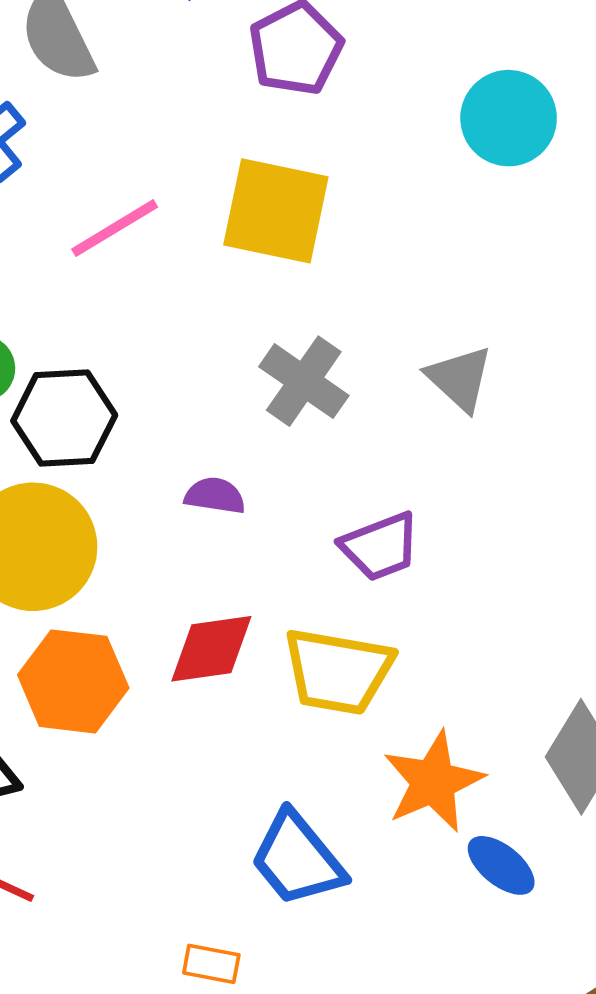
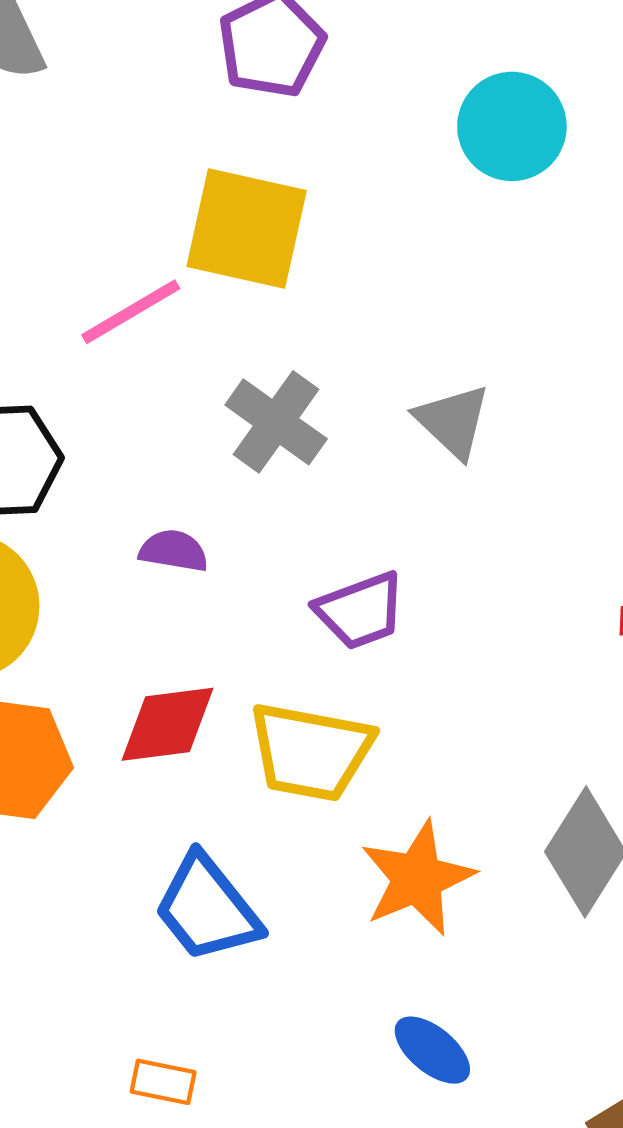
pink line: (115, 228) -> (131, 312), moved
blue trapezoid: (297, 859) -> (207, 908), moved
blue ellipse: (501, 865) -> (432, 1050), moved

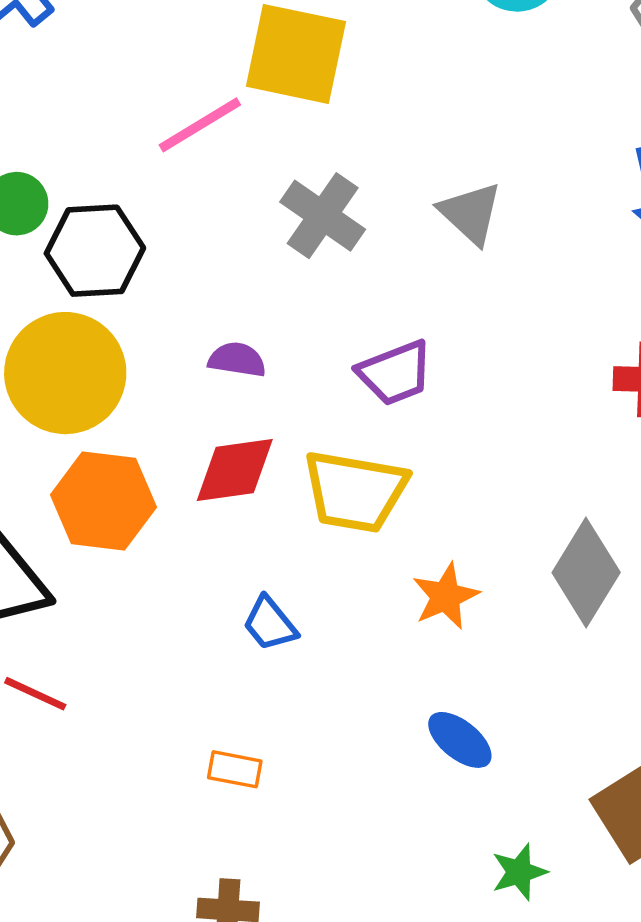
purple semicircle: (174, 551) -> (237, 360), moved
orange star: (417, 878) -> (446, 596), size x0.7
blue trapezoid: (207, 908) -> (270, 624), size x0.6

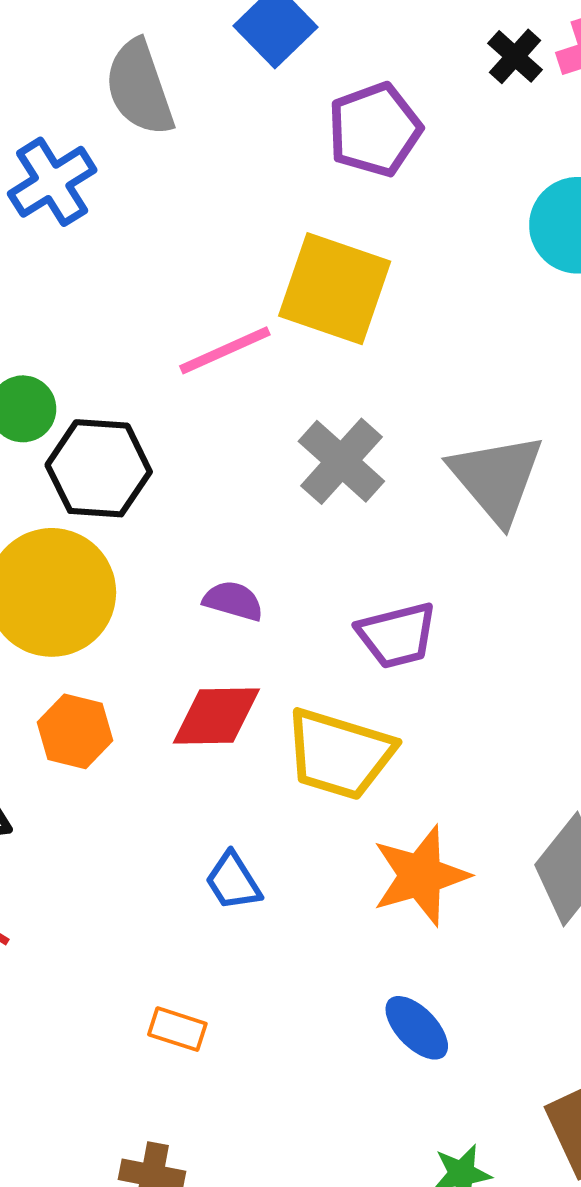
gray triangle: (471, 213) -> (497, 478), size x1.4
orange hexagon: (103, 501) -> (75, 731), size x0.7
orange star: (446, 596) -> (421, 876), size x1.4

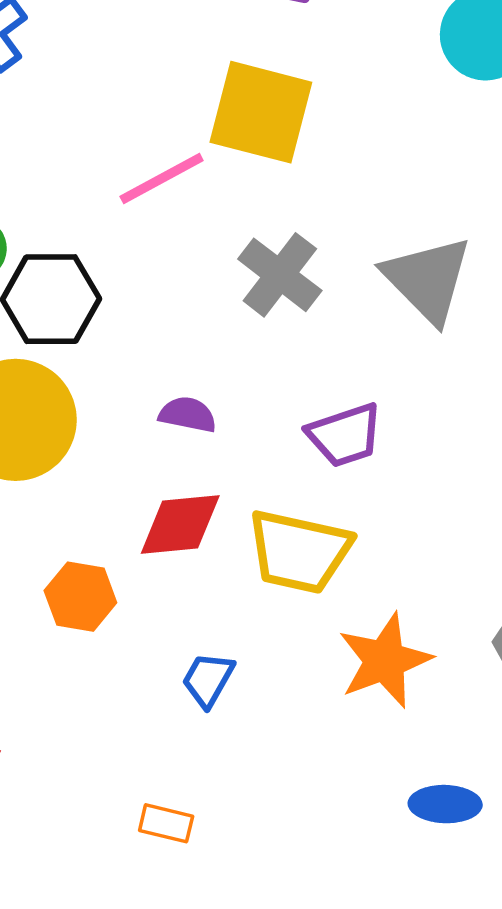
orange hexagon: (75, 731) -> (80, 597), moved
blue trapezoid: (233, 881) -> (208, 680), turned 66
blue ellipse: (417, 1028) -> (445, 804), moved, turned -40

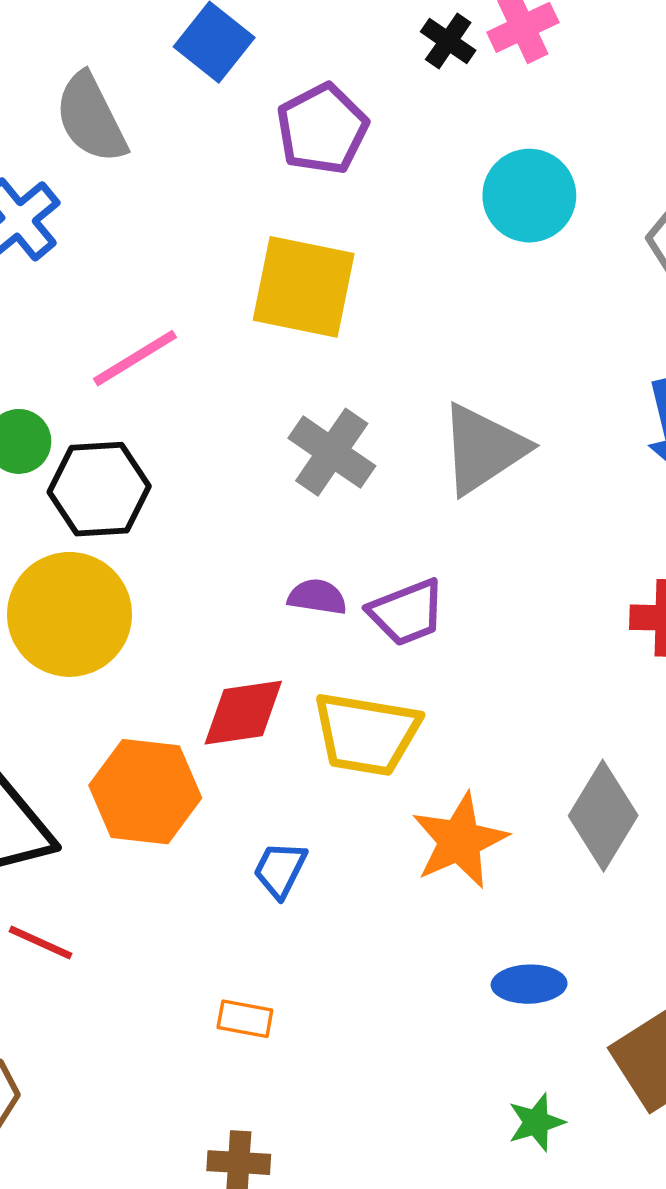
pink line: (162, 178) -> (135, 358), moved
gray triangle: (428, 279) -> (483, 449), turned 44
purple semicircle: (188, 415) -> (317, 597), moved
orange hexagon: (80, 597) -> (145, 792), size x1.5

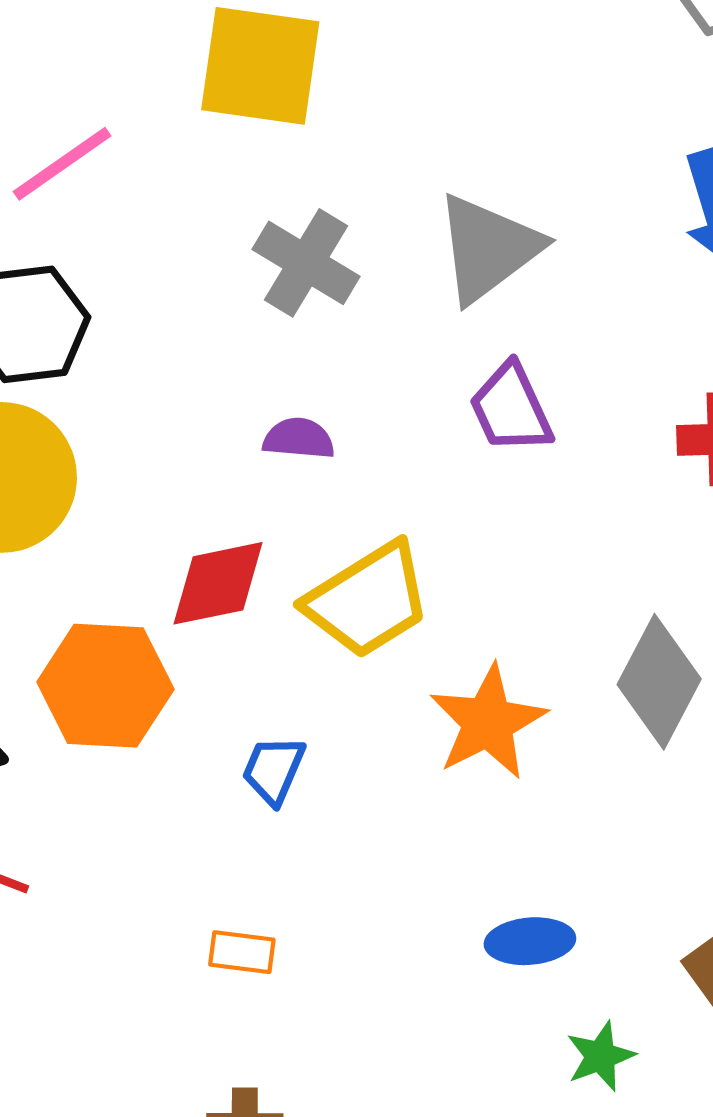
purple trapezoid: (407, 612) -> (511, 408), moved, turned 90
yellow trapezoid: (366, 734) -> (368, 600), turned -38
blue ellipse: (529, 984) -> (530, 941), moved

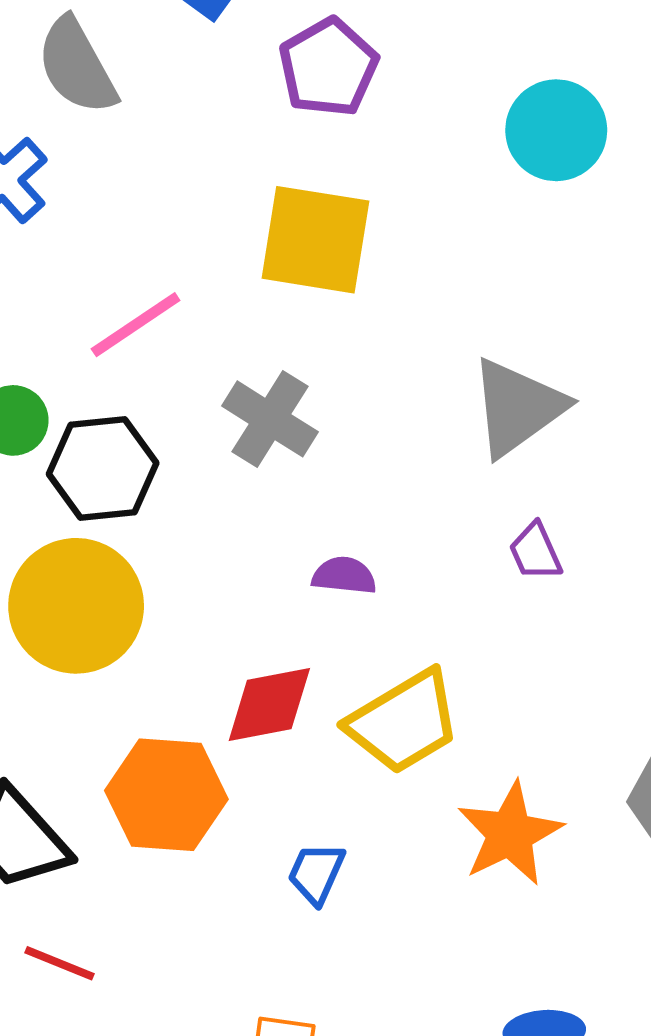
gray cross: (306, 263) -> (270, 419), moved
purple trapezoid: (511, 408) -> (535, 552), size x0.7

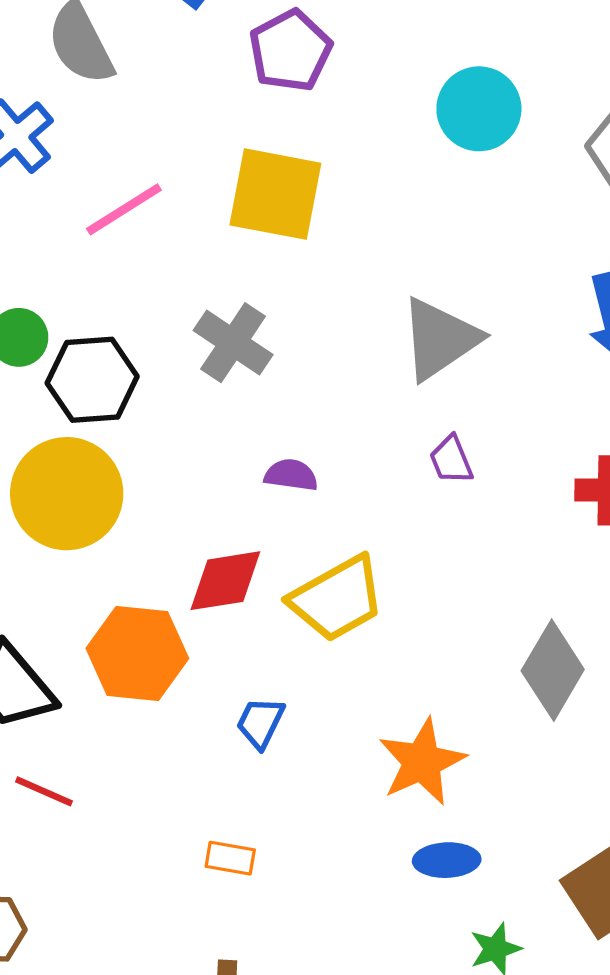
pink line: (136, 325) -> (124, 209), moved
orange star: (510, 834) -> (422, 762), moved

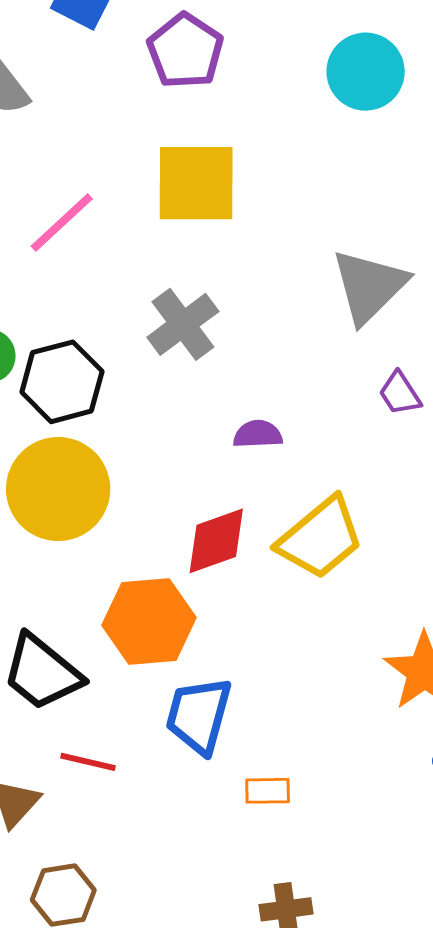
gray cross: (233, 343) -> (183, 324), turned 30
blue trapezoid: (260, 723) -> (199, 715), moved, size x1.6

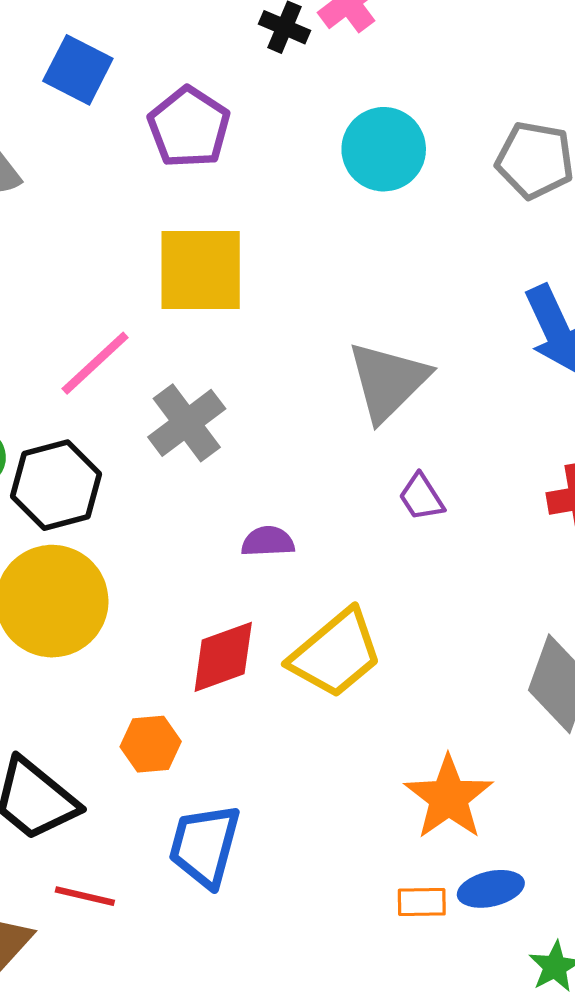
pink line: (62, 222) -> (95, 363), moved
orange hexagon: (149, 621) -> (151, 744), size x0.6
orange rectangle: (268, 791) -> (422, 902), moved

